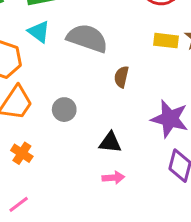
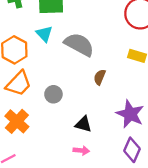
orange cross: (22, 153) -> (17, 121), size x1.5

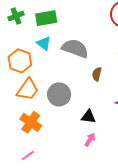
gray circle: (53, 94) -> (59, 94), size x1.5
pink arrow: (81, 151) -> (90, 140), turned -56

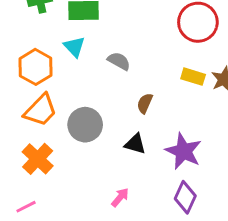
gray semicircle: (75, 48) -> (119, 61), size x0.6
black triangle: (88, 117) -> (135, 144), moved

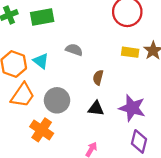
cyan triangle: (74, 47) -> (41, 61), moved
orange cross: (38, 159) -> (42, 130), moved

